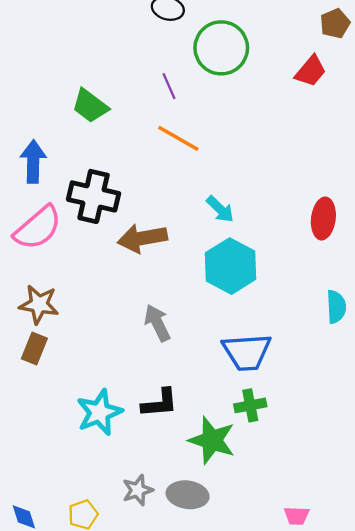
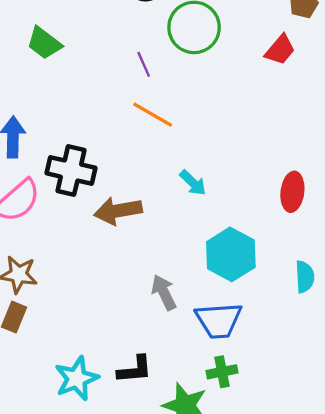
green trapezoid: (90, 106) -> (44, 43), moved
cyan hexagon: (231, 266) -> (231, 254), moved
gray arrow: (157, 323) -> (164, 292), moved

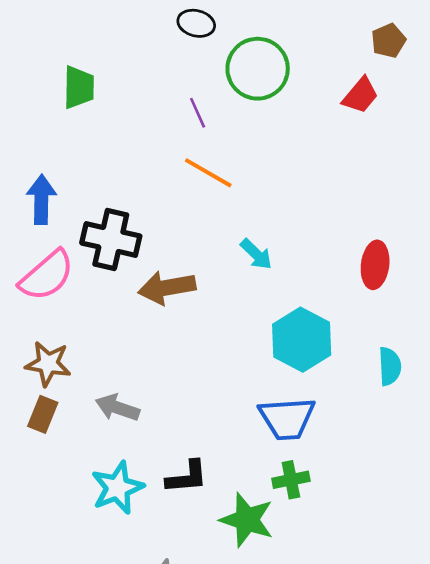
green trapezoid: (44, 43) -> (79, 87), turned -126
gray arrow: (164, 292) -> (117, 408), moved, turned -45

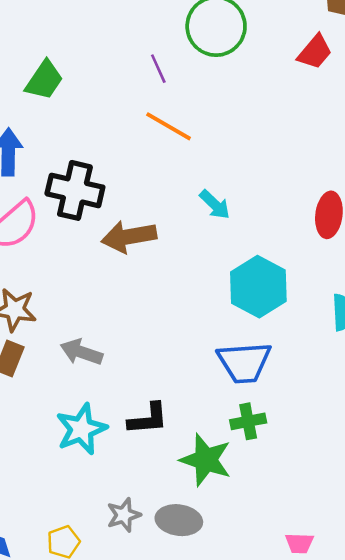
green trapezoid: (79, 87) -> (44, 80), moved, turned 33

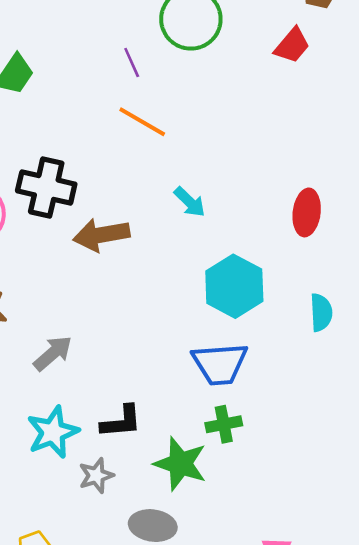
gray arrow: (81, 352) -> (53, 353), turned 120
gray star: (124, 515) -> (96, 476), moved

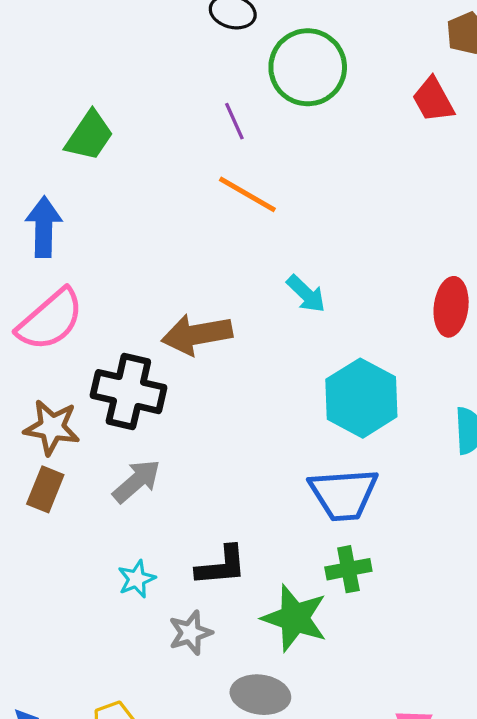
red trapezoid: (292, 45) -> (433, 100), turned 111
black cross: (46, 187) -> (128, 392), moved
cyan star: (53, 432) -> (137, 579), size x0.6

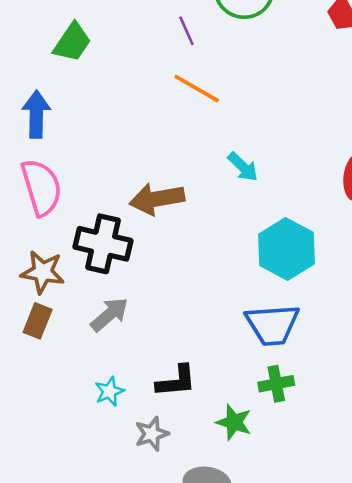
pink semicircle: (50, 320) -> (41, 187), turned -66
green star: (295, 618) -> (234, 422), size x0.7

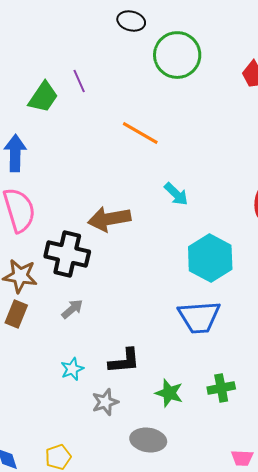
purple line: (186, 31) -> (79, 81), moved
gray arrow: (109, 314) -> (72, 309), size x0.7
green cross: (276, 384) -> (221, 388), moved

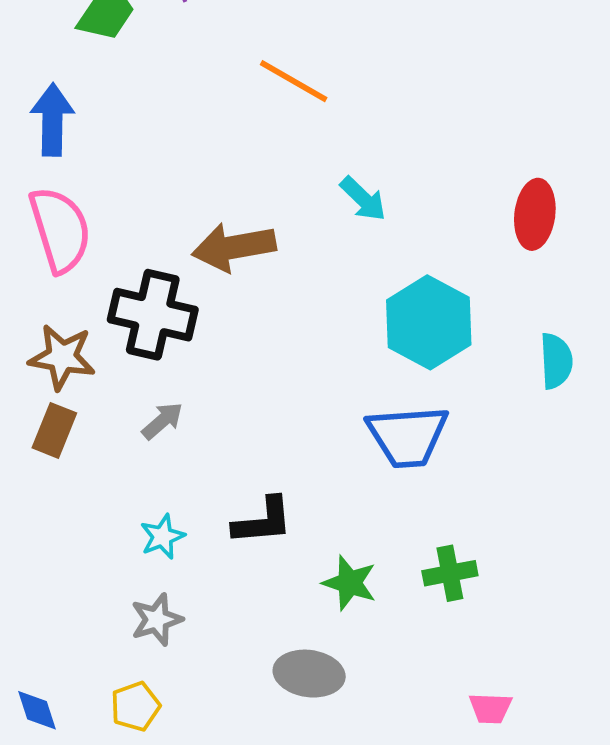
gray star: (105, 402) -> (157, 620), moved

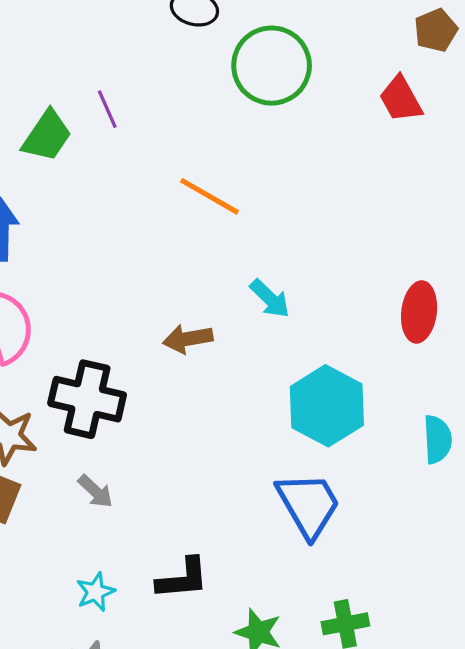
brown arrow: (234, 247) -> (188, 339), moved, size x0.7
gray arrow: (162, 421) -> (95, 491), turned 84
blue trapezoid: (407, 436) -> (308, 505), turned -116

